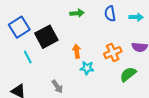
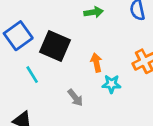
black square: (46, 37) -> (55, 46), turned -35
gray arrow: (57, 87) -> (75, 98), moved

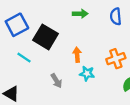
cyan line: (32, 75) -> (24, 58), turned -32

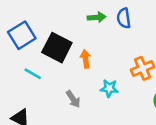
blue semicircle: (116, 16) -> (124, 18), moved
orange arrow: (77, 55) -> (86, 59), moved

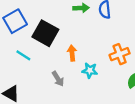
orange arrow: (86, 59) -> (72, 53), moved

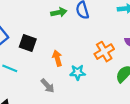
black square: (45, 33) -> (28, 43), size x0.7

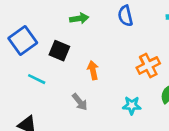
green arrow: (59, 12) -> (79, 18), moved
cyan star: (78, 72) -> (132, 105), moved

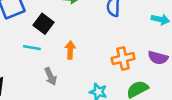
cyan line: (37, 79) -> (32, 48), moved, turned -30

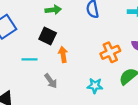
black square: (44, 24) -> (48, 36), moved

